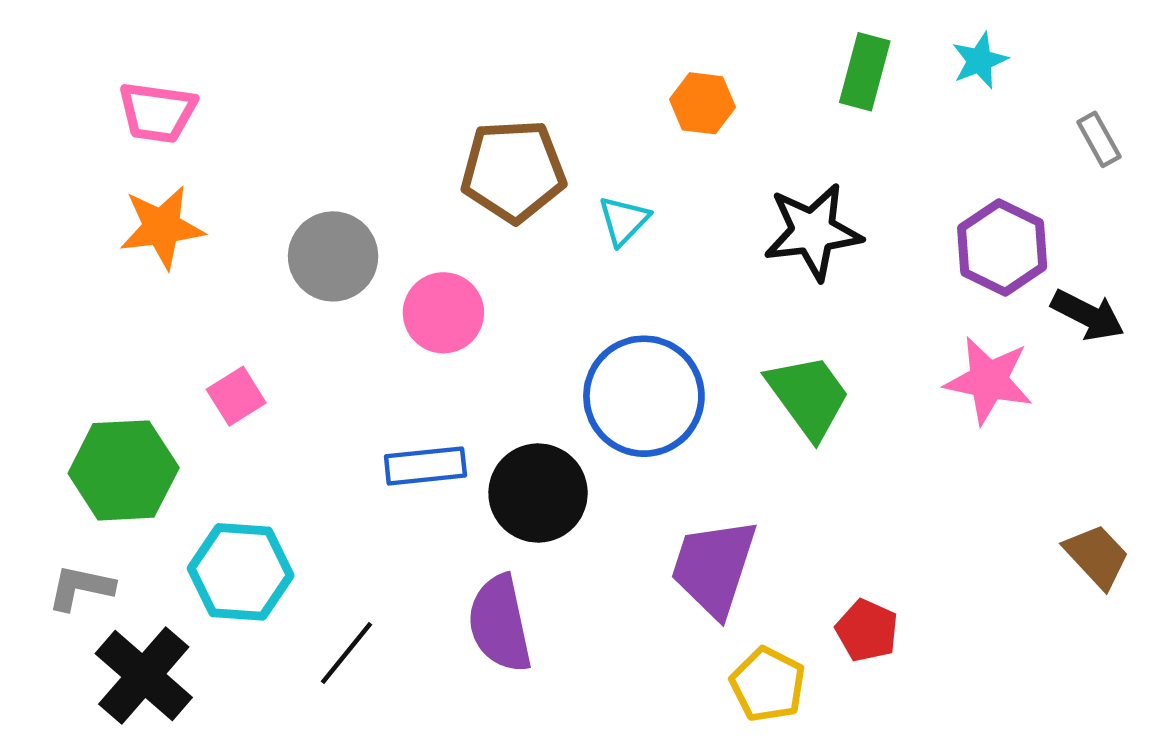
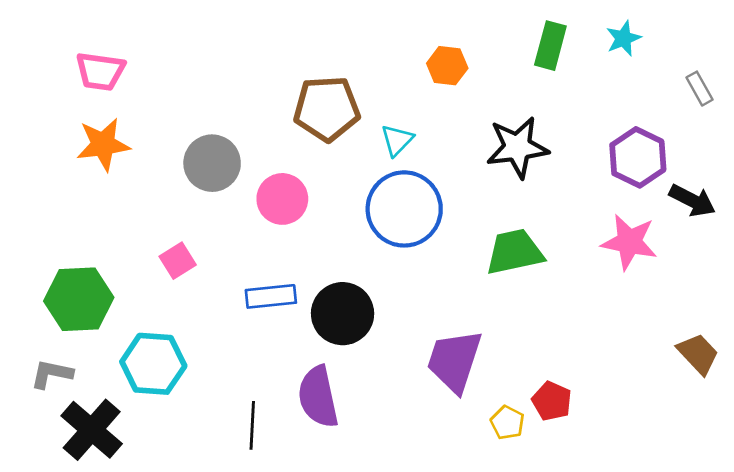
pink square: (236, 396) -> (178, 261), moved
blue circle: (644, 396) -> (404, 209), moved
green trapezoid: (808, 396) -> (515, 252), turned -66
black line: (347, 653) -> (252, 425), moved, turned -36
yellow pentagon: (768, 684) -> (507, 423), moved, size x0.7

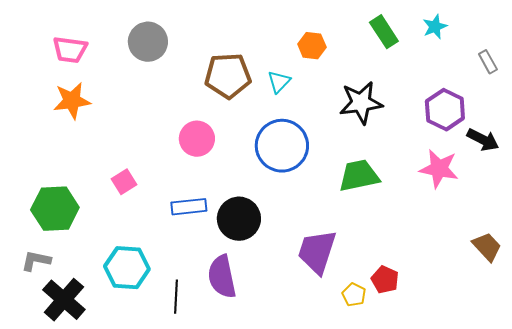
green rectangle: (550, 46) -> (384, 32), turned -48
cyan triangle: (397, 140) -> (279, 82), moved
gray circle: (212, 163) -> (148, 42), moved
cyan hexagon: (153, 364) -> (127, 268), moved

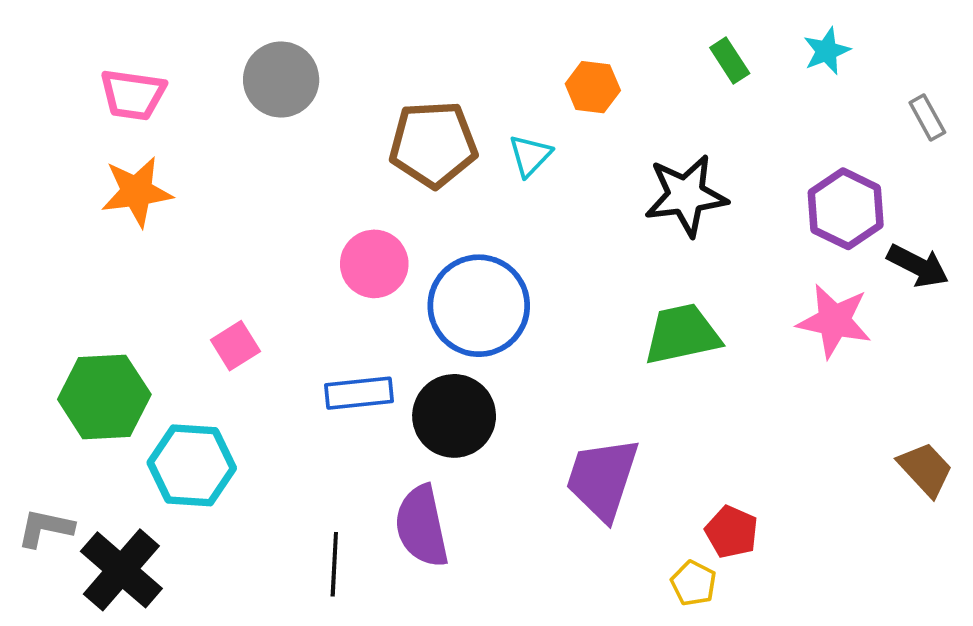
green rectangle: (384, 32) -> (730, 60), size x0.7
blue circle: (282, 146) -> (479, 306), moved
gray L-shape: (36, 261) -> (45, 528), moved
cyan hexagon: (127, 268) -> (192, 465), moved
yellow pentagon: (354, 295) -> (694, 583), moved

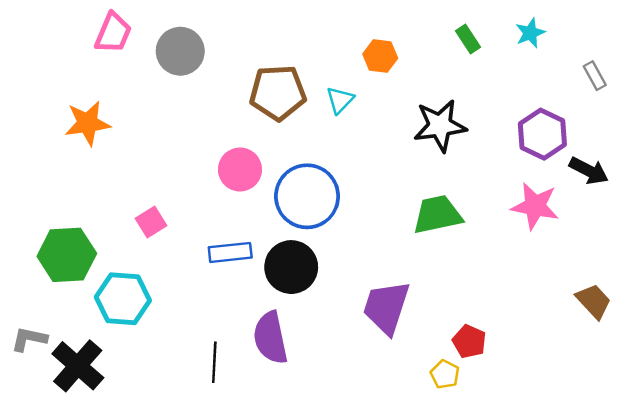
pink trapezoid: (133, 95) -> (113, 33), moved, turned -75

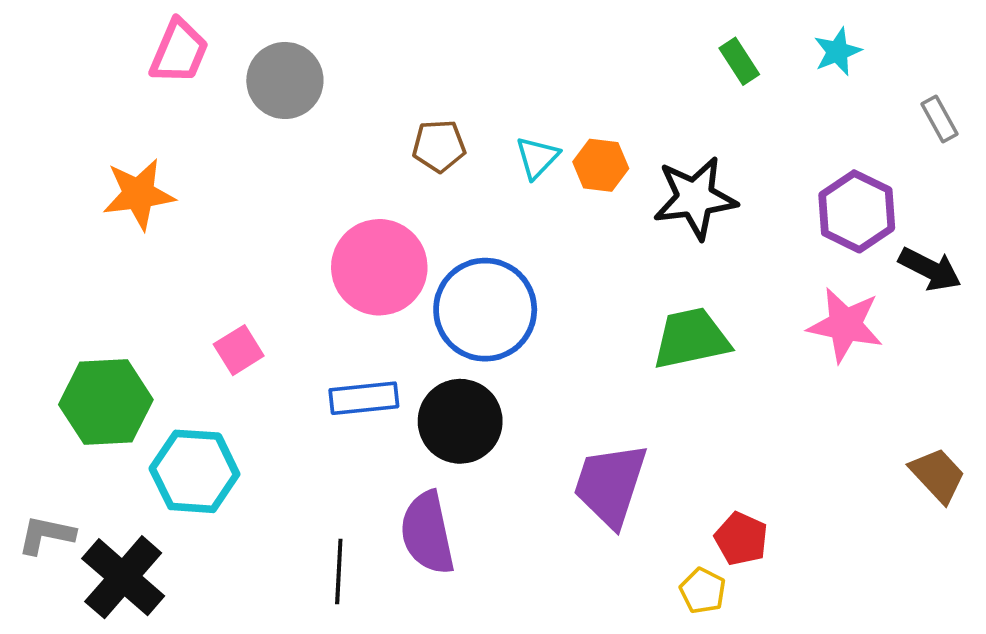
orange hexagon: (380, 56) -> (601, 165), moved
brown pentagon: (278, 93) -> (439, 146), size x0.6
pink circle: (240, 169) -> (379, 267), size x1.4

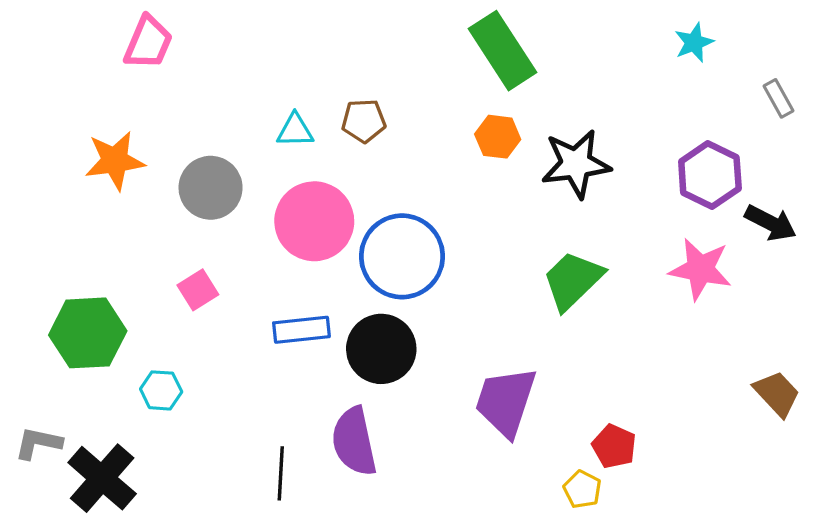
green rectangle: (739, 61) -> (503, 51), moved, size x2.0
gray circle: (285, 80) -> (211, 188), moved
cyan triangle: (537, 158) -> (295, 130), moved, turned 45
green trapezoid: (691, 338) -> (573, 280), turned -32
cyan hexagon: (194, 471) -> (161, 390), size x0.6

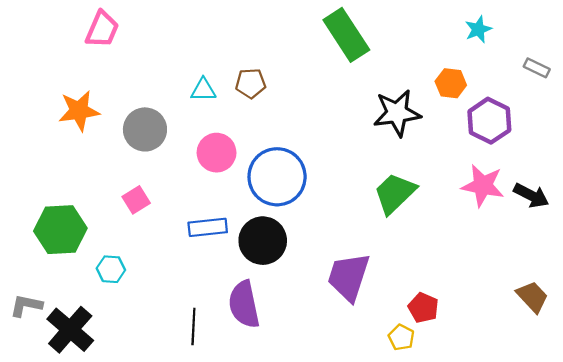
gray rectangle: (779, 98) -> (537, 68), turned -35
orange hexagon: (498, 137) -> (451, 83), moved
pink circle: (314, 221) -> (217, 153), size x0.7
black arrow: (771, 223) -> (531, 195), moved
brown trapezoid: (777, 394) -> (532, 297), moved

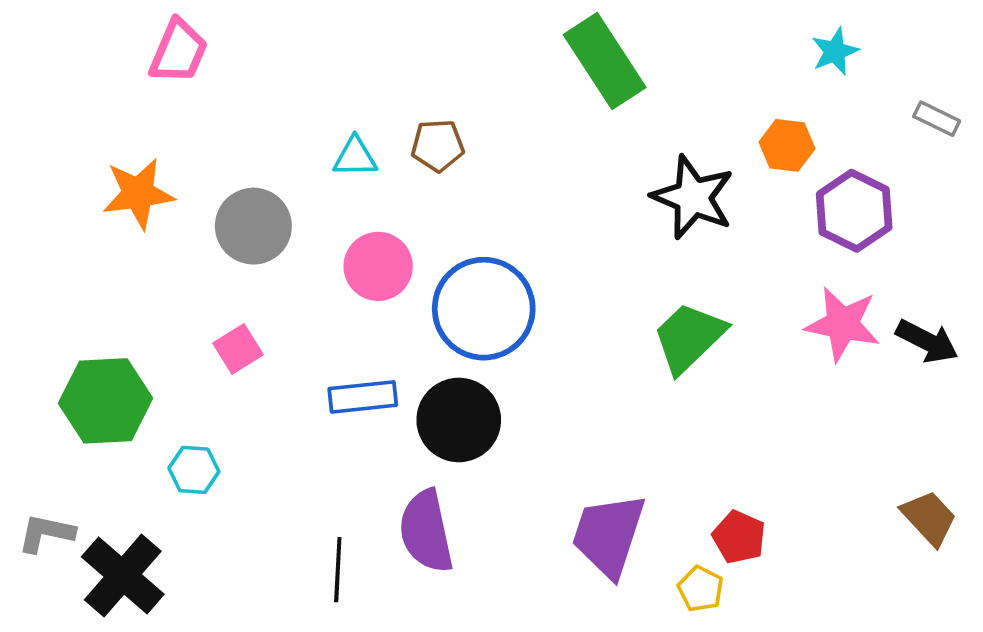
black star: (397, 113) -> (693, 197), turned 30
purple trapezoid: (349, 277) -> (608, 535), moved

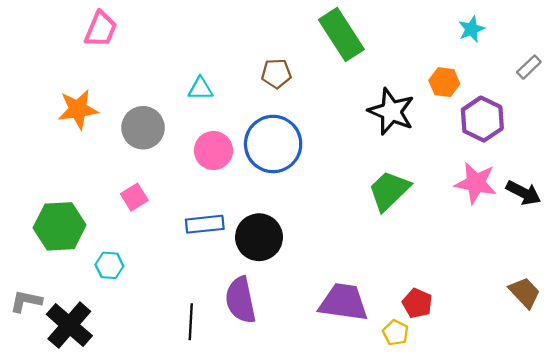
gray rectangle: (937, 119) -> (529, 67), turned -70
brown pentagon: (438, 145) -> (276, 74), moved
blue circle: (484, 309) -> (273, 144), moved
purple trapezoid: (608, 535) -> (344, 302), turned 80

